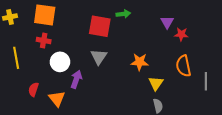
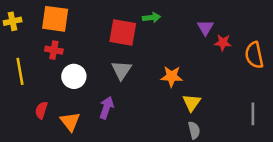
orange semicircle: (183, 66) -> (254, 55), moved
purple arrow: (76, 79) -> (106, 108), moved
gray line: (206, 81) -> (253, 114), moved

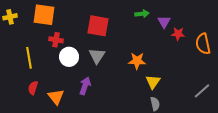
green arrow: (152, 18) -> (142, 14), moved
red cross: (54, 50) -> (56, 40), moved
yellow line: (20, 71) -> (29, 58), moved
white circle: (74, 76) -> (69, 57), moved
gray line: (253, 114) -> (202, 91), turned 48

